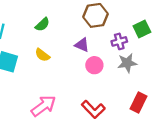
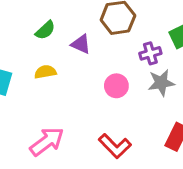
purple triangle: (82, 45) -> (81, 44), moved
yellow semicircle: (42, 55) -> (45, 72), turned 133

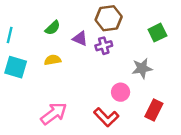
purple cross: (150, 53) -> (104, 46), moved
pink circle: (116, 86) -> (121, 92), moved

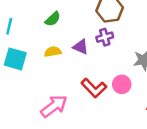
purple triangle: (80, 39) -> (81, 47), moved
red L-shape: (106, 117) -> (94, 88), moved

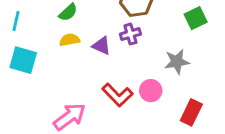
yellow semicircle: (53, 52) -> (70, 40), moved

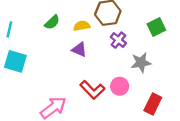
purple cross: (130, 34) -> (118, 40), moved, turned -35
yellow semicircle: (70, 40) -> (82, 26), moved

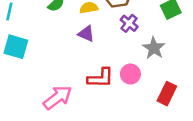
gray star: (141, 63) -> (154, 48), turned -30
red L-shape: (92, 90) -> (100, 78), turned -45

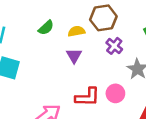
purple triangle: (86, 34) -> (74, 56), turned 35

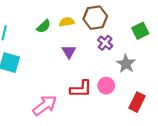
yellow semicircle: (76, 31) -> (67, 22), moved

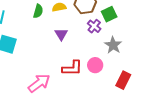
green semicircle: (44, 26) -> (38, 11), turned -32
green square: (140, 31) -> (109, 14), moved

